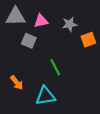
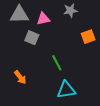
gray star: (70, 24) -> (70, 10), moved
cyan triangle: (45, 96) -> (66, 90), moved

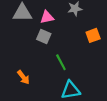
gray square: (32, 38) -> (44, 36), moved

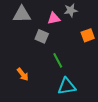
pink triangle: (47, 17) -> (54, 18), moved

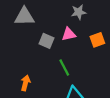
pink triangle: (54, 18) -> (69, 34), moved
orange arrow: (23, 74) -> (25, 83), turned -128

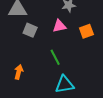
gray square: (47, 41) -> (30, 30), moved

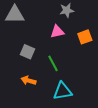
gray square: (30, 30) -> (27, 52), moved
orange arrow: (19, 72) -> (29, 80), moved, turned -88

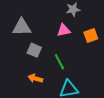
gray triangle: (15, 15) -> (22, 27), moved

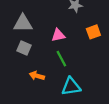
pink triangle: (64, 30) -> (58, 35), moved
gray square: (34, 50) -> (24, 48), moved

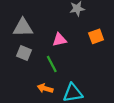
green line: (61, 59) -> (52, 64), moved
orange arrow: (37, 76) -> (45, 88), moved

